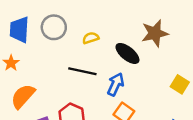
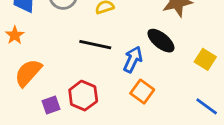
black ellipse: (127, 53) -> (161, 41), moved

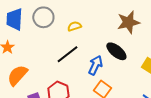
black line: (95, 45) -> (67, 54), turned -50

